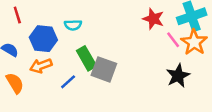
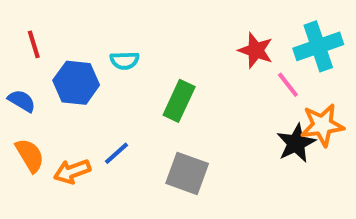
orange star: (194, 42) -> (322, 125), moved, turned 30
green rectangle: (87, 58) -> (179, 101), moved, turned 55
orange arrow: (41, 66) -> (72, 171), moved
gray square: (104, 69) -> (187, 173), moved

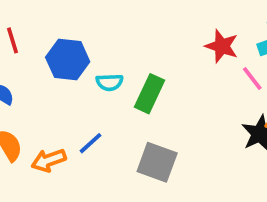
cyan semicircle: (125, 61) -> (110, 82), moved
blue hexagon: (76, 83) -> (68, 59), moved

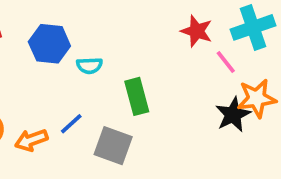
green rectangle: (149, 94) -> (137, 96), moved, turned -40
gray square: (157, 162) -> (113, 146), moved

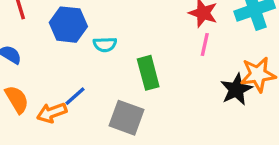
pink line: (226, 62) -> (205, 45), moved, turned 50
blue line: (71, 124) -> (75, 96), moved

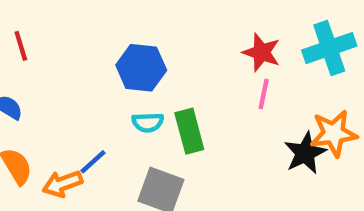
blue hexagon: (68, 25) -> (141, 68), moved
cyan semicircle: (105, 45) -> (148, 122), moved

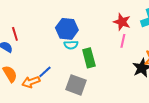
red line: (21, 46) -> (15, 34), moved
cyan semicircle: (148, 122) -> (71, 45), moved

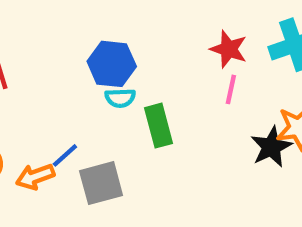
gray square: (76, 85) -> (101, 183), moved, turned -35

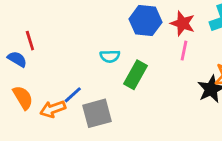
blue hexagon: (112, 64) -> (146, 21), moved
green rectangle: (159, 126) -> (136, 75), turned 44

